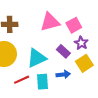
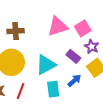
blue arrow: (63, 74) -> (74, 80), turned -32
red line: (22, 80) -> (21, 91), moved, turned -42

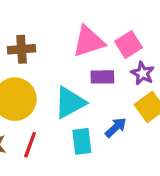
purple rectangle: (73, 56) -> (102, 77), moved, turned -40

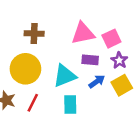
blue arrow: (116, 127) -> (97, 82), moved

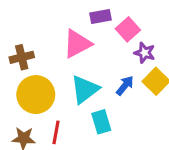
pink triangle: (83, 33) -> (77, 44), moved
brown cross: (34, 34) -> (22, 57), moved
purple rectangle: (90, 60) -> (101, 17), moved

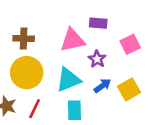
pink square: (128, 29) -> (130, 44), moved
purple star: (145, 53) -> (97, 59), moved

